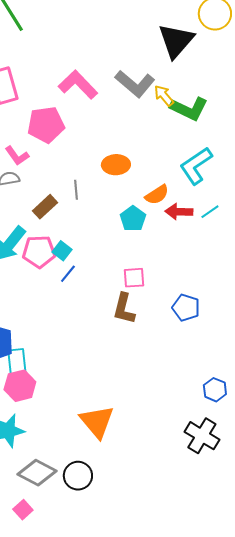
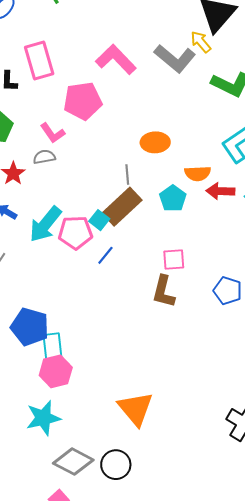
yellow arrow: (164, 96) -> (201, 42), moved
gray line: (76, 190) -> (127, 174), moved
orange semicircle: (157, 195) -> (198, 173), turned 30
brown rectangle: (45, 207) -> (122, 207), moved, size x1.5
cyan square: (62, 251) -> (99, 220), moved

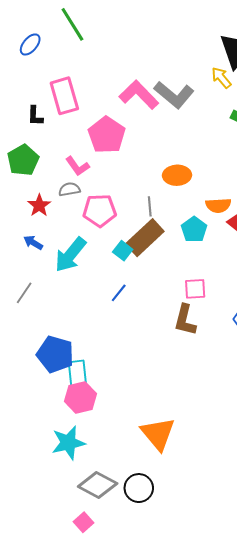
gray L-shape: (175, 58) -> (174, 95), moved
pink pentagon: (83, 101) -> (107, 135), turned -30
pink pentagon: (75, 233) -> (100, 210), moved
blue line: (105, 255) -> (119, 293), moved

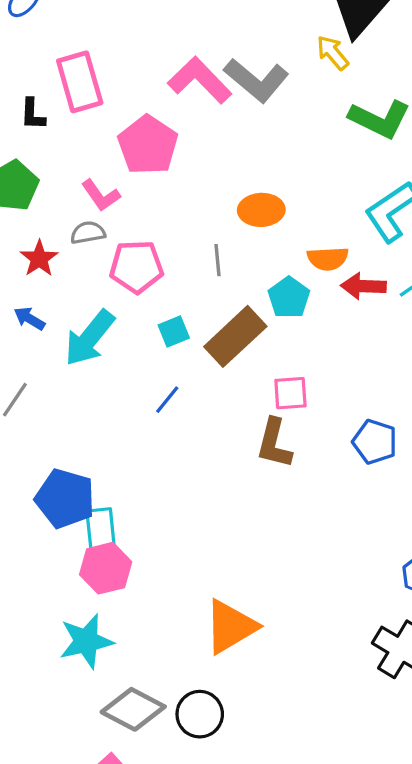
brown rectangle: (145, 238) -> (235, 336), moved
cyan square: (123, 251) -> (174, 332), turned 30
orange triangle: (158, 434) -> (230, 627), turned 39

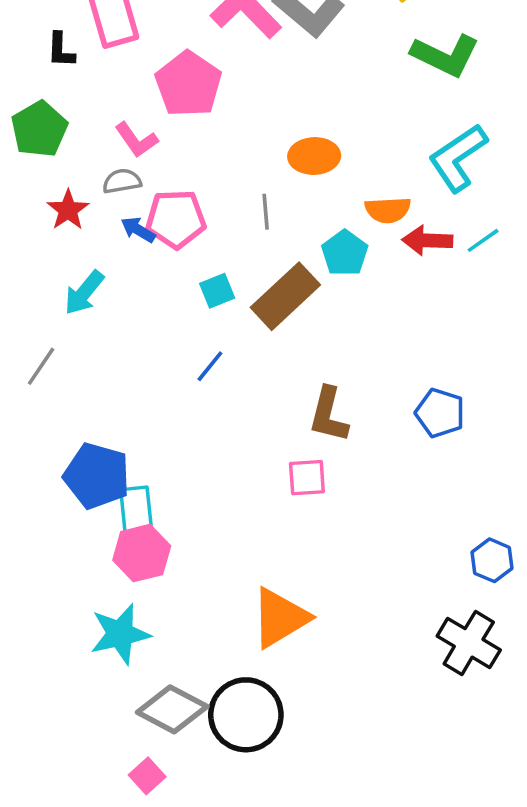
blue arrow: (29, 319) -> (138, 230), moved
cyan arrow: (89, 338) -> (84, 293), moved, size x0.7
pink square: (290, 393) -> (307, 478), moved
black circle: (200, 714) -> (246, 715), size x1.4

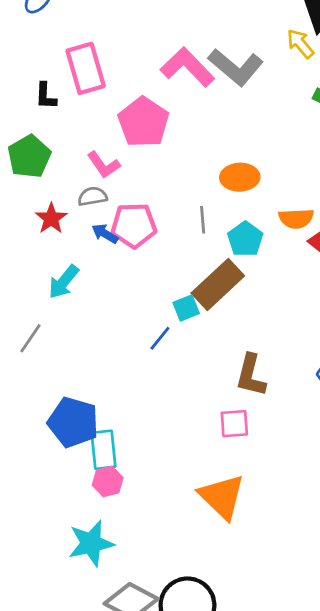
cyan pentagon: (345, 253) -> (245, 239), moved
cyan square: (217, 291) -> (186, 308), moved
pink hexagon: (142, 553) -> (108, 481), size x0.7
orange triangle: (280, 618) -> (222, 497), moved, turned -45

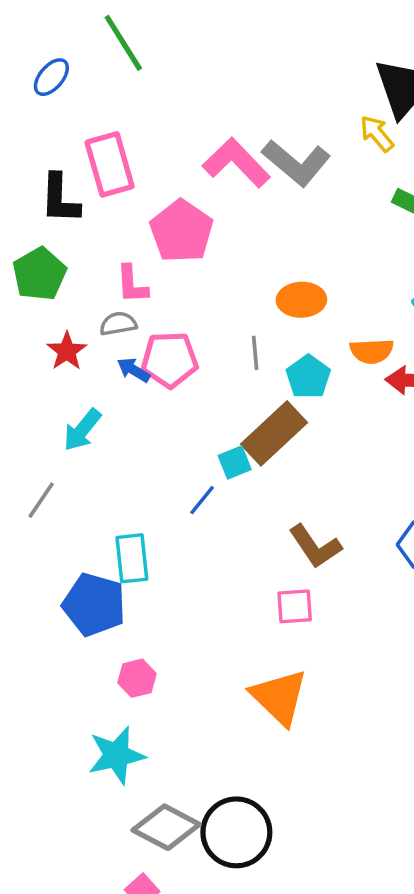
black L-shape: (46, 96) -> (60, 199), size x1.5
pink L-shape: (104, 165) -> (132, 284), turned 32
brown L-shape: (251, 375) -> (315, 546), turned -48
cyan rectangle: (104, 450) -> (132, 558), moved

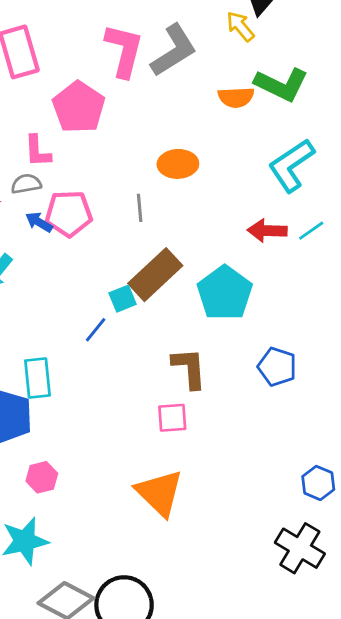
pink L-shape: (236, 163) -> (124, 50), turned 58
gray L-shape: (296, 163) -> (174, 50), turned -72
orange semicircle: (372, 351) -> (236, 97), moved
cyan pentagon: (308, 377) -> (225, 293), moved, size x1.5
brown L-shape: (315, 546) -> (189, 368), turned -150

